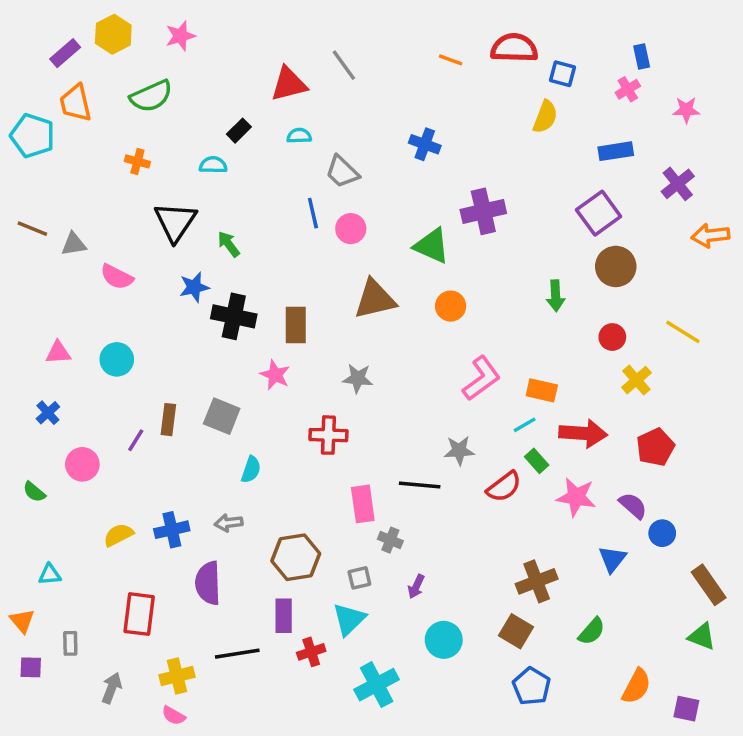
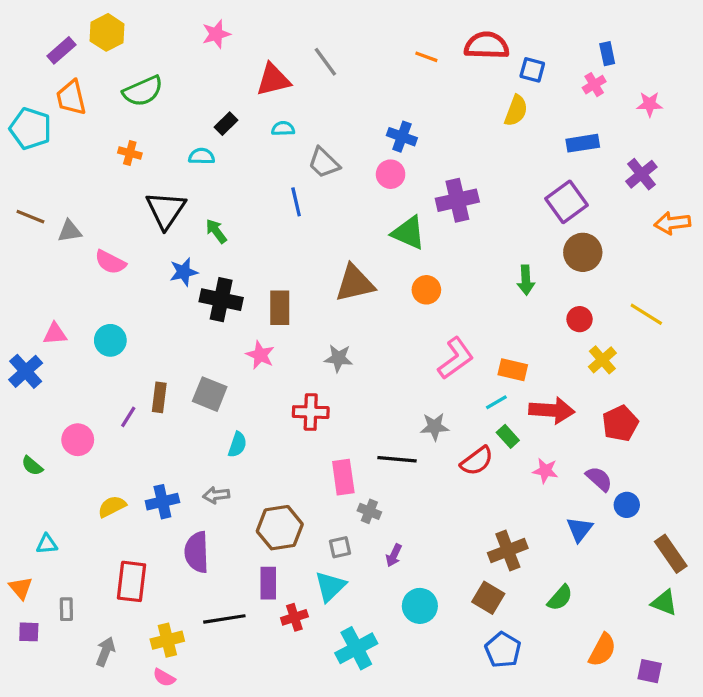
pink star: (180, 36) -> (216, 34), moved
pink circle: (351, 229) -> (391, 174), moved
blue cross: (48, 413) -> (26, 371), moved, size x1.5
pink star: (576, 497) -> (545, 471), size x0.7

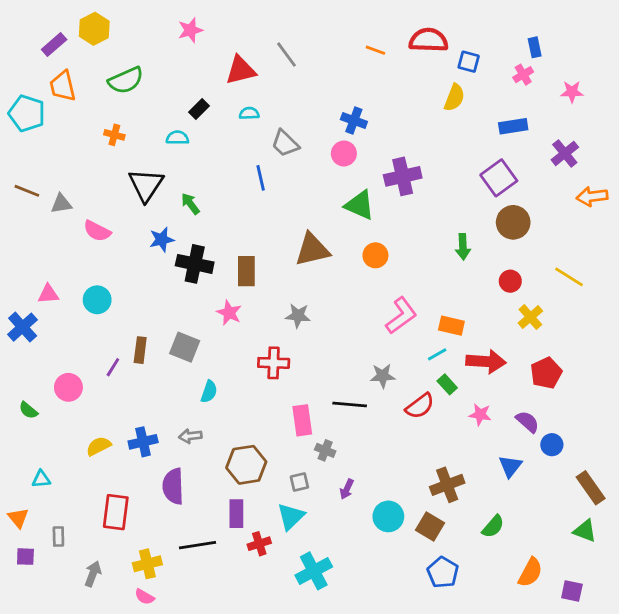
cyan circle: (420, 606) -> (388, 516), moved

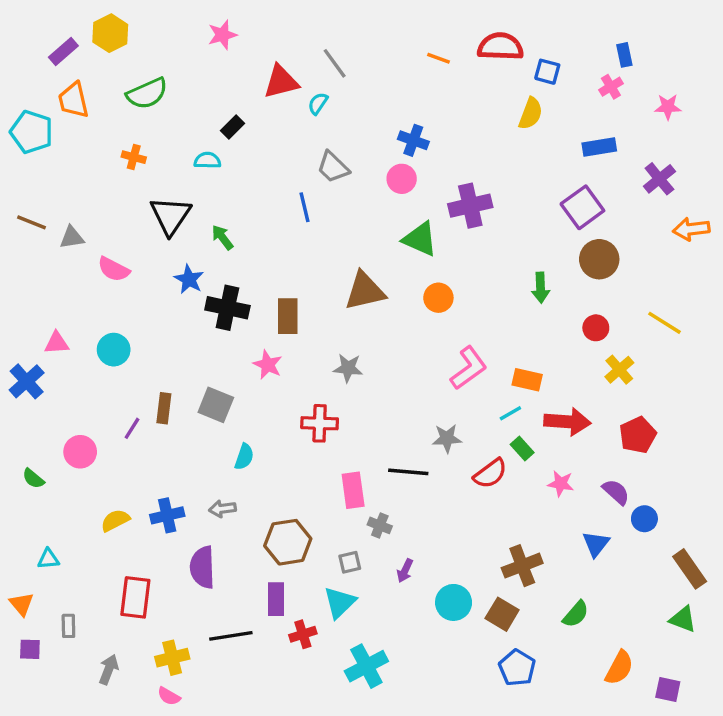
cyan semicircle: (249, 113) -> (318, 103), moved, turned -54
blue star: (162, 240) -> (189, 279), turned -30

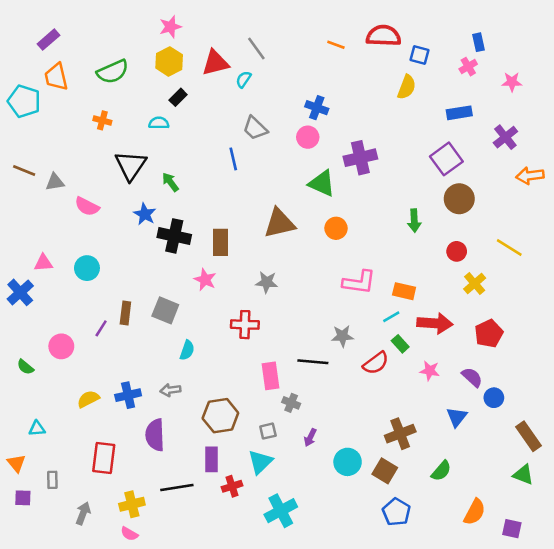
yellow hexagon: (110, 33) -> (169, 61), moved
pink L-shape: (469, 368) -> (359, 282), turned 44

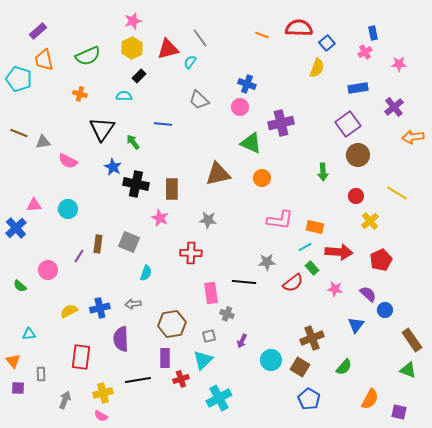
blue square: (419, 55) -> (327, 43), turned 35
blue line: (233, 159) -> (163, 124), moved, turned -72

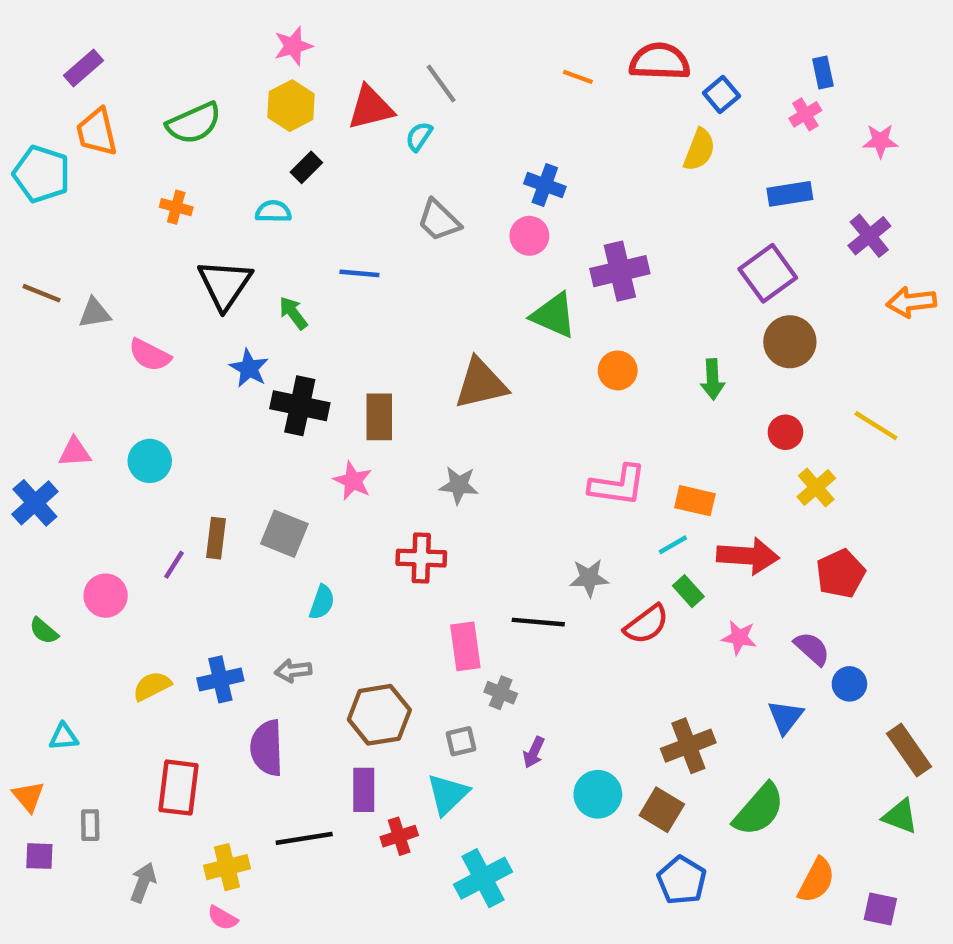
orange circle: (262, 178) -> (618, 370), moved
green semicircle: (344, 367) -> (759, 810), size x1.5

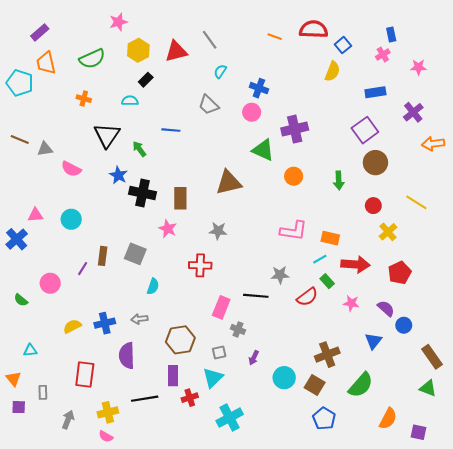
pink star: (293, 46) -> (118, 22), moved
cyan semicircle: (419, 136) -> (220, 71), moved
pink rectangle: (465, 646) -> (221, 307), turned 30

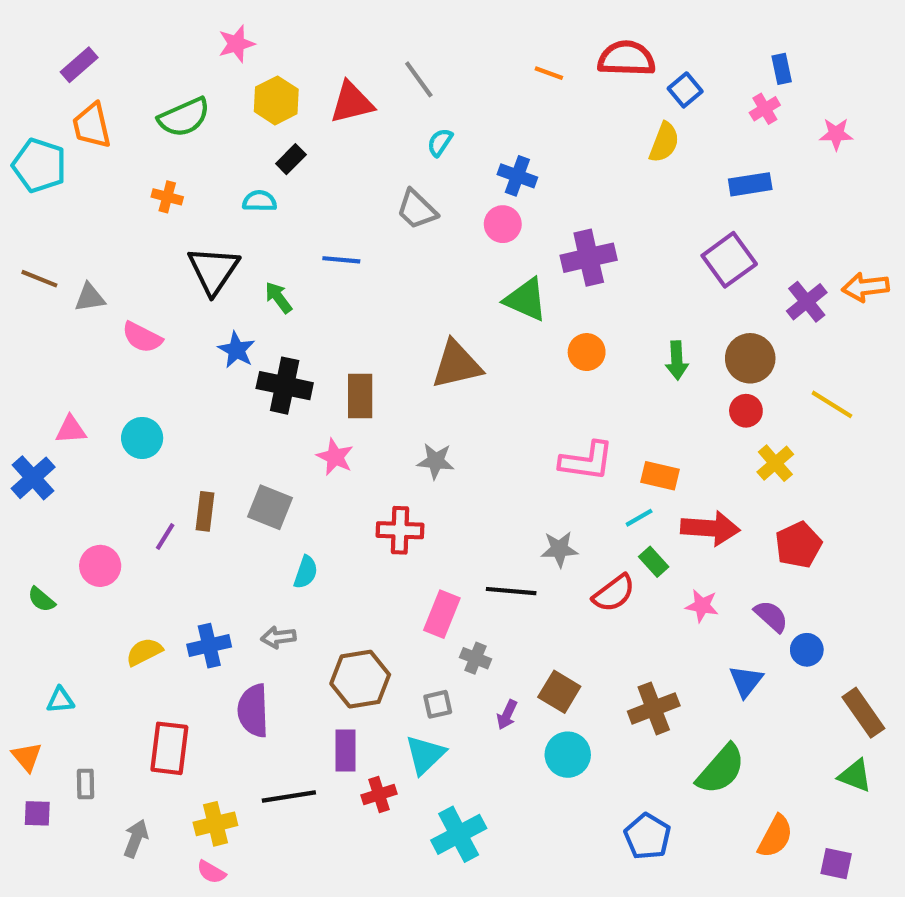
purple cross: (413, 112) -> (807, 302), moved
brown circle: (375, 163) -> (750, 358), moved
brown square: (315, 385) -> (559, 692), moved

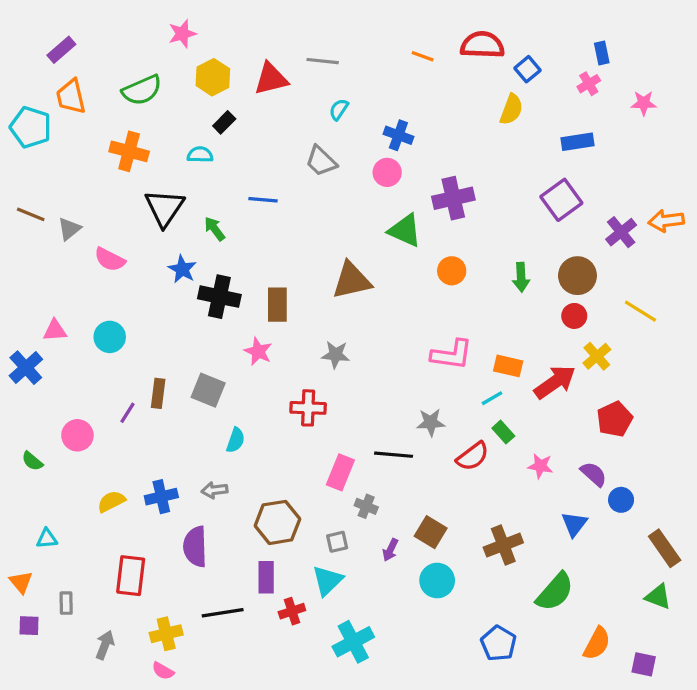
gray line: (419, 79) -> (323, 61), turned -48
orange cross: (167, 197) -> (129, 151), size x1.6
gray triangle: (90, 298) -> (69, 229), turned -30
red arrow: (710, 528) -> (555, 382), moved, turned -39

